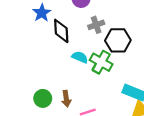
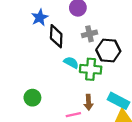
green cross: (101, 62) -> (91, 69), turned -30
brown arrow: (66, 99) -> (89, 102), moved

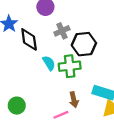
cyan semicircle: (71, 63) -> (49, 63), turned 40

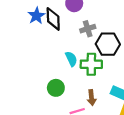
black diamond: (29, 39) -> (53, 19), moved
green circle: (17, 106) -> (56, 88), moved

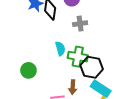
black hexagon: (108, 44) -> (92, 67), moved
green circle: (56, 88) -> (28, 70), moved

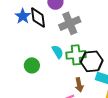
gray cross: (80, 24) -> (70, 23), size x1.5
green circle: (28, 70) -> (32, 65), moved

